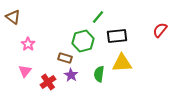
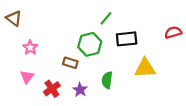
red semicircle: (160, 30) -> (173, 32), turned 35
yellow triangle: (122, 63) -> (145, 68), moved
purple star: (71, 75) -> (80, 90), moved

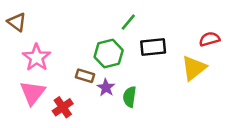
pink star: (30, 48) -> (37, 57), size x1.5
yellow triangle: (145, 68) -> (194, 68), moved, turned -35
pink triangle: (27, 77) -> (33, 93), size x1.5
purple star: (80, 90) -> (106, 88), moved

